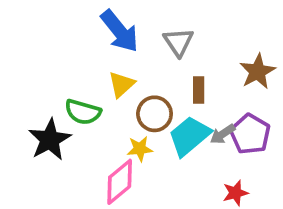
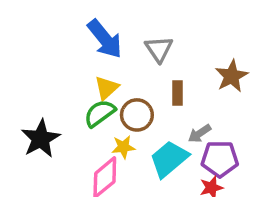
green semicircle: (83, 112) -> (100, 113), moved, turned 128
purple pentagon: (250, 134) -> (220, 159), moved, turned -30
cyan trapezoid: (189, 136) -> (169, 159), moved

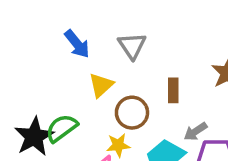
blue arrow: (105, 39) -> (77, 44), moved, size x0.7
gray triangle: (159, 49) -> (132, 46), moved
green semicircle: (100, 113) -> (62, 128), moved

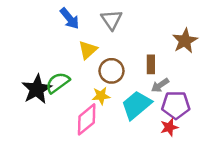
brown rectangle: (173, 90) -> (151, 64), moved

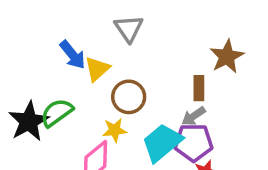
blue arrow: (70, 18) -> (73, 55), moved
brown rectangle: (151, 64) -> (199, 88), moved
purple pentagon: (176, 105) -> (194, 142), moved

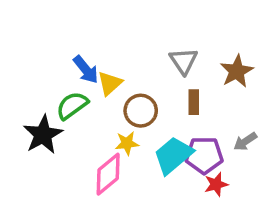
gray triangle: (129, 28) -> (184, 61), moved
brown rectangle: (199, 88) -> (194, 102), moved
green semicircle: (57, 113) -> (72, 106), moved
gray arrow: (194, 116) -> (245, 142), moved

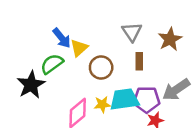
gray arrow: (245, 142) -> (176, 90), size x1.6
yellow star: (127, 143) -> (102, 104), moved
cyan trapezoid: (173, 155) -> (124, 99), turned 32

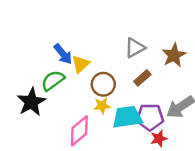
gray triangle: (132, 32) -> (135, 48), turned 35
brown rectangle: (139, 61) -> (142, 78), turned 49
yellow star: (102, 104) -> (102, 106), moved

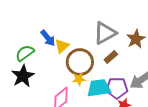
gray triangle: (135, 48) -> (105, 33), size x1.4
green semicircle: (53, 80) -> (25, 53), moved
brown circle: (103, 84) -> (80, 62), size x1.4

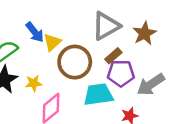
yellow star: (79, 79) -> (34, 83), moved
purple pentagon: (117, 88) -> (121, 73), moved

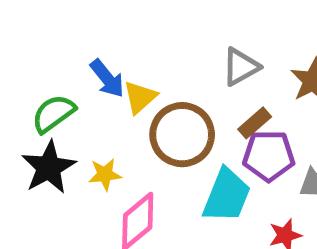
gray triangle: (106, 26) -> (241, 67), size x0.7
cyan trapezoid: (98, 94) -> (227, 195), turned 120

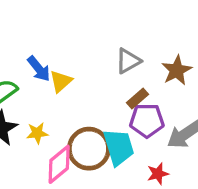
brown circle: (182, 135) -> (89, 149), moved
cyan trapezoid: (227, 195) -> (119, 147), turned -39

